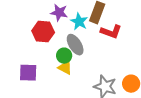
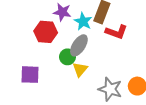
gray ellipse: (75, 45) -> (79, 45), turned 65
yellow triangle: (65, 68) -> (80, 69), moved, turned 42

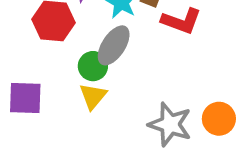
yellow triangle: (80, 69) -> (93, 96), moved

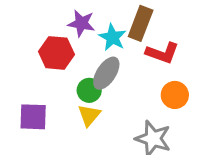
orange circle: (219, 119) -> (175, 95), moved

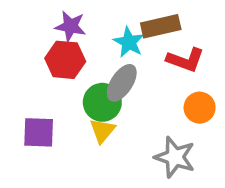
purple star: (81, 23) -> (70, 26), moved
brown rectangle: (141, 23) -> (161, 26), turned 56
green circle: (89, 90) -> (102, 102), size x1.4

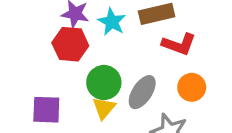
cyan star: (129, 42) -> (112, 22), moved
gray ellipse: (122, 83) -> (142, 92), moved

